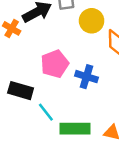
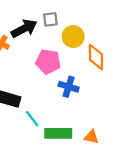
pink pentagon: (55, 64) -> (48, 62), moved, turned 30

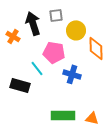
black arrow: (24, 29) -> (33, 23), turned -80
cyan line: (32, 119) -> (37, 68), moved

